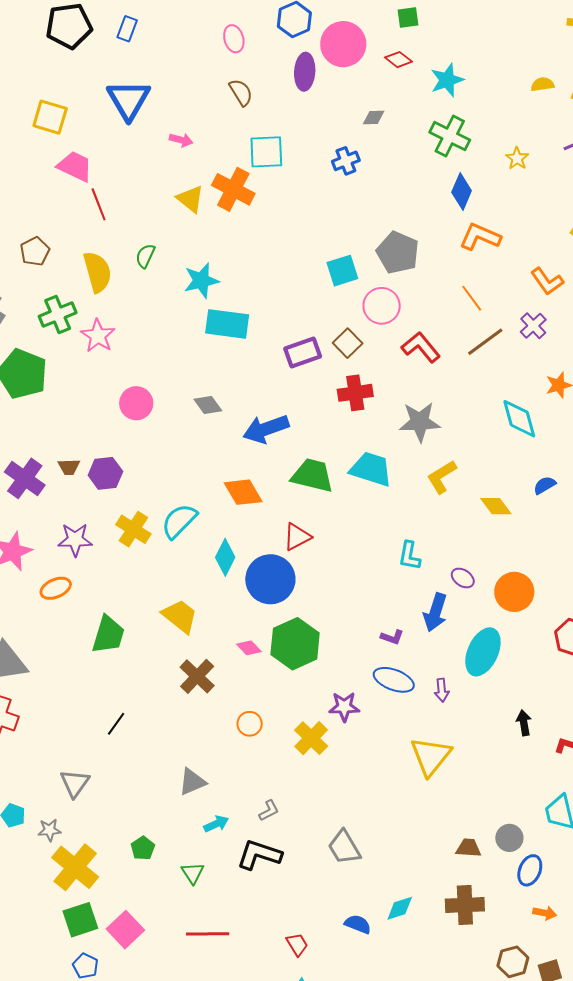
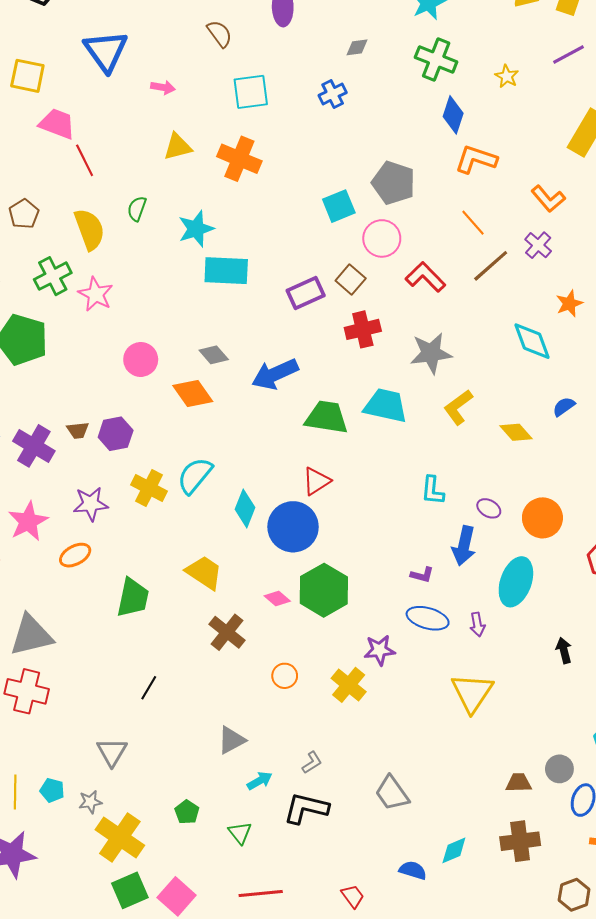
orange cross: (233, 189) -> (239, 159), moved
yellow triangle: (190, 199) -> (178, 147), turned -48
orange diamond: (243, 492) -> (193, 393), moved

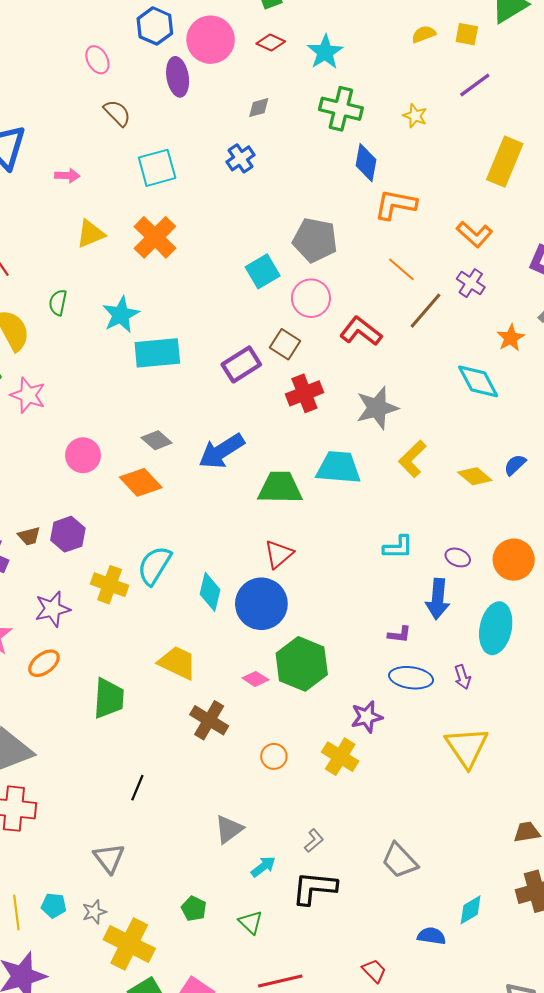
orange cross: (239, 159) -> (155, 237), turned 30
blue semicircle: (564, 407) -> (515, 465), moved
cyan L-shape: (433, 491) -> (398, 547), turned -88

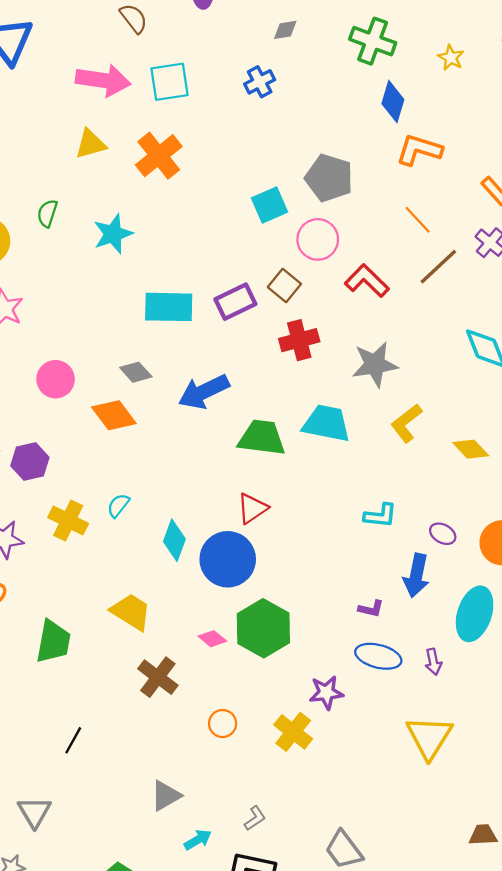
pink arrow: (67, 176) -> (103, 80), moved, size x2.0
cyan rectangle: (157, 353) -> (169, 307), moved
cyan semicircle: (154, 566) -> (118, 506), size x0.6

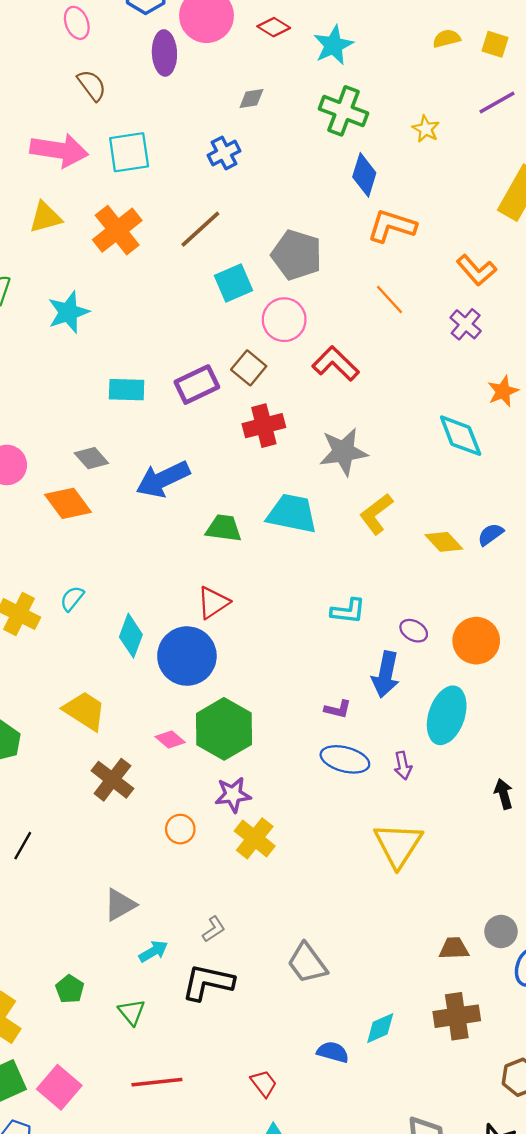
brown line: (438, 267) -> (200, 229), moved
cyan rectangle: (169, 307) -> (127, 390), size x0.7
green trapezoid: (262, 438) -> (224, 528), size x0.7
purple star: (326, 693) -> (233, 795), moved

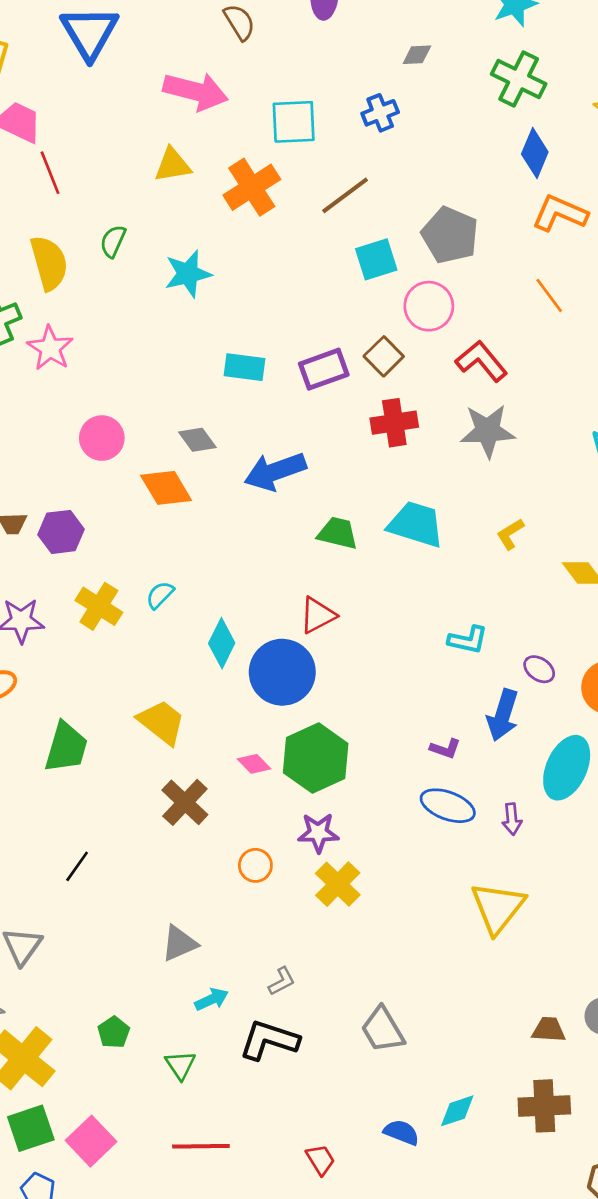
cyan square: (129, 152) -> (294, 122), moved
gray star: (343, 452) -> (488, 431), moved
yellow L-shape: (376, 514) -> (510, 534), size x0.7

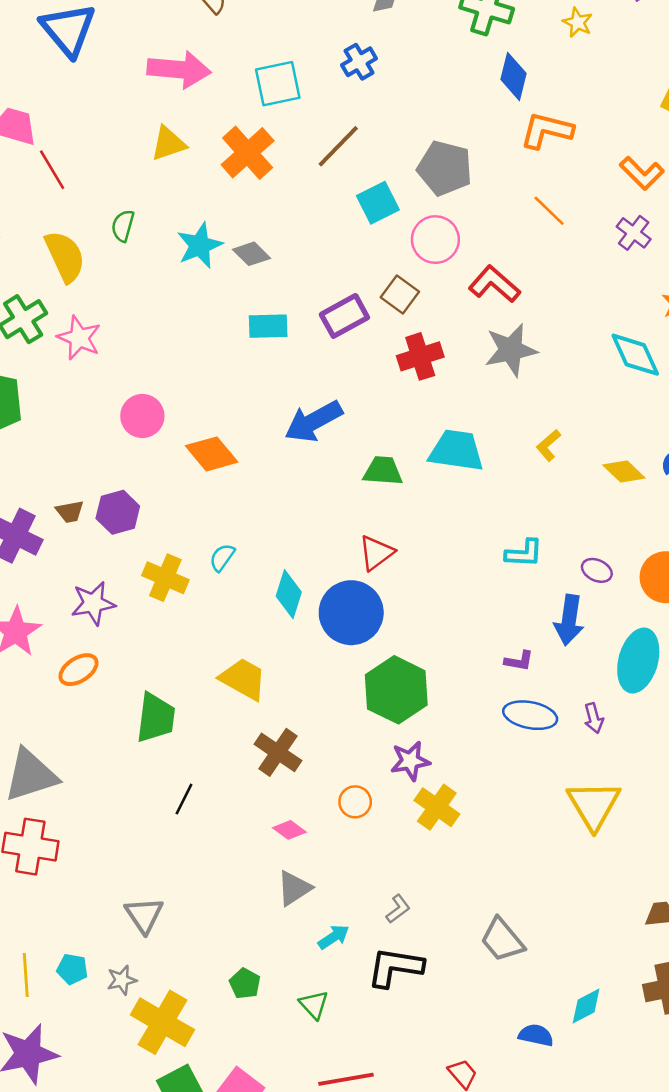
gray diamond: (197, 440) -> (252, 254), moved
pink diamond: (254, 764) -> (289, 830), moved
black line: (77, 866) -> (184, 799), moved

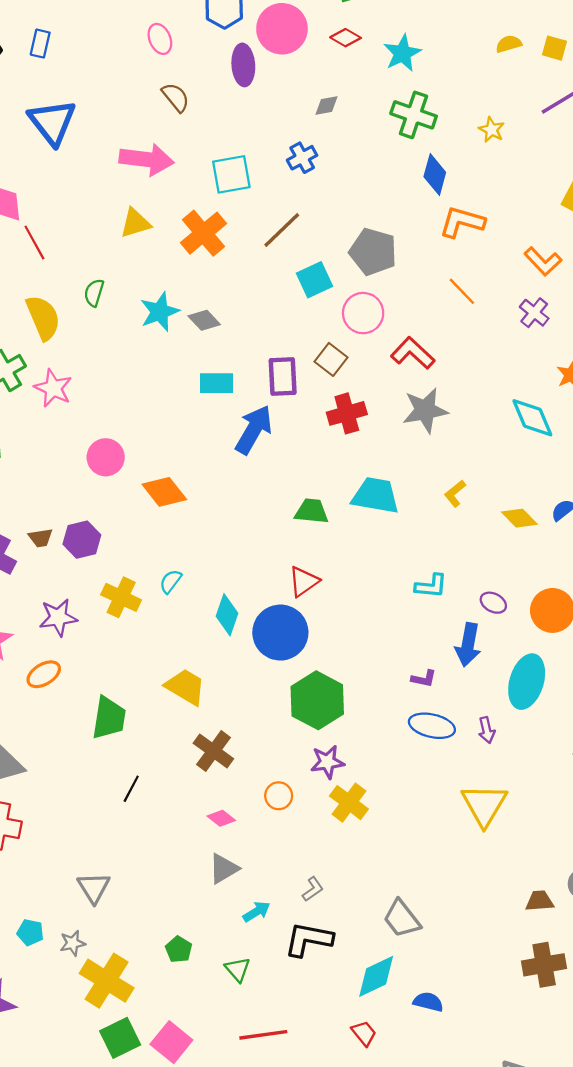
purple rectangle: (344, 316) -> (283, 377), turned -66
blue arrow: (314, 421) -> (254, 430), moved, turned 147
cyan diamond: (586, 1006) -> (376, 976), moved, size x1.4

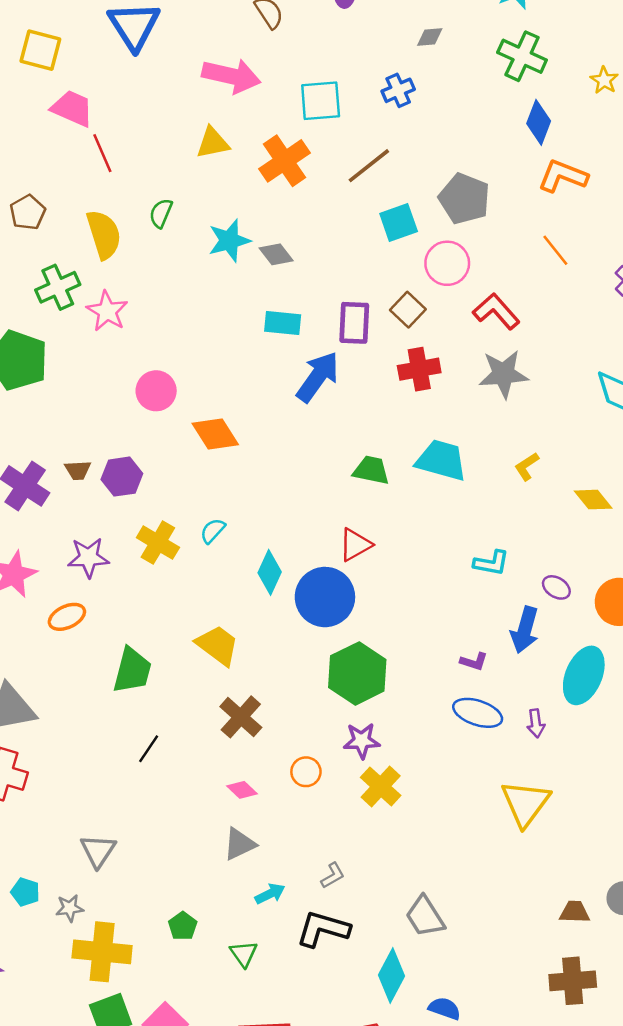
cyan diamond: (376, 976) -> (391, 976), turned -42
yellow cross: (107, 981) -> (102, 952), turned -32

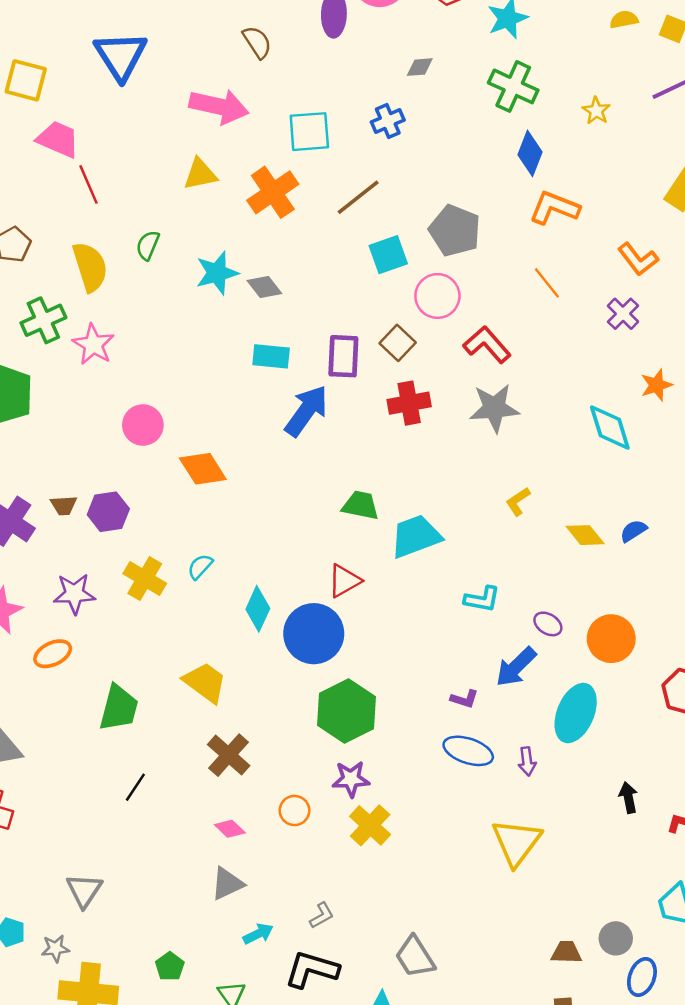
cyan trapezoid: (441, 460) -> (416, 536), moved, turned -36
blue arrow: (525, 630) -> (516, 667), turned 30

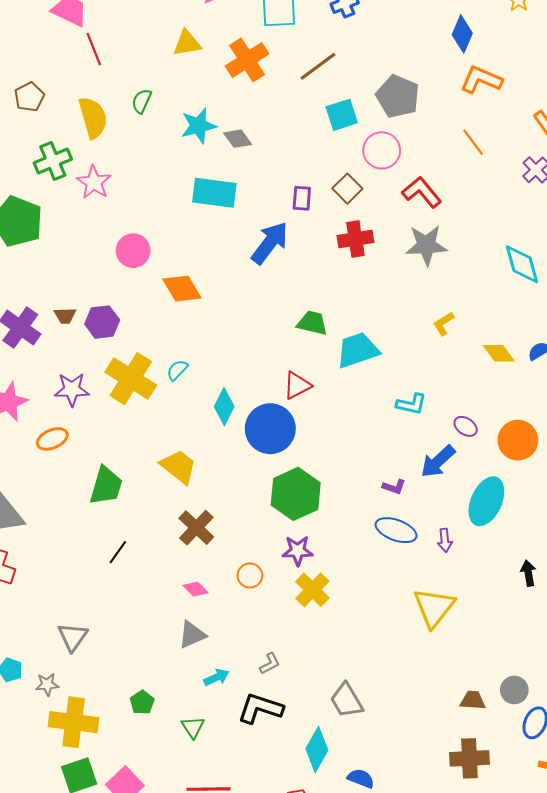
cyan rectangle: (271, 356) -> (214, 193), moved, size x1.4
purple rectangle: (343, 356) -> (302, 198), size x0.7
yellow cross: (145, 579) -> (131, 379), size x1.4

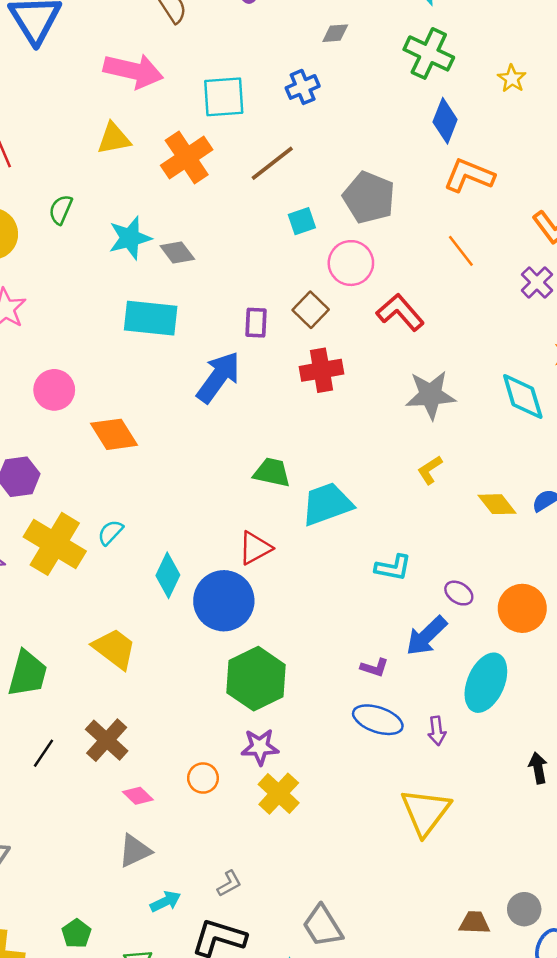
cyan square: (342, 115) -> (302, 221), size x0.7
gray star: (426, 245) -> (431, 395), moved
brown cross: (196, 528) -> (107, 740), moved

